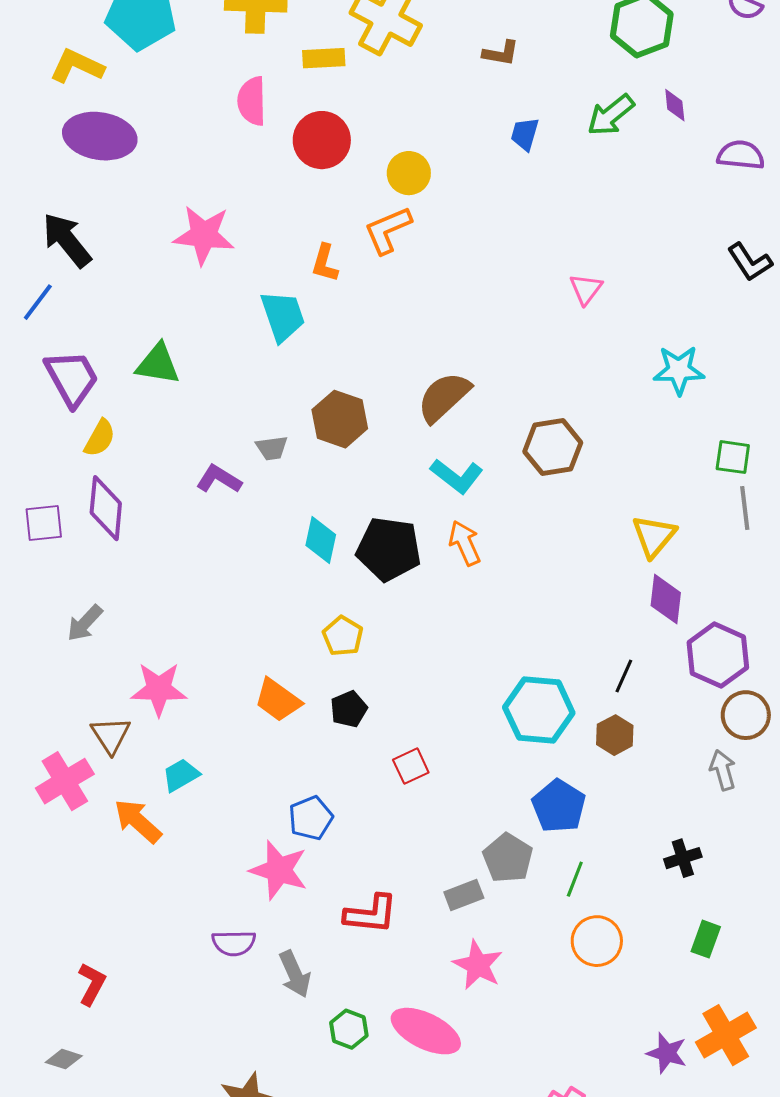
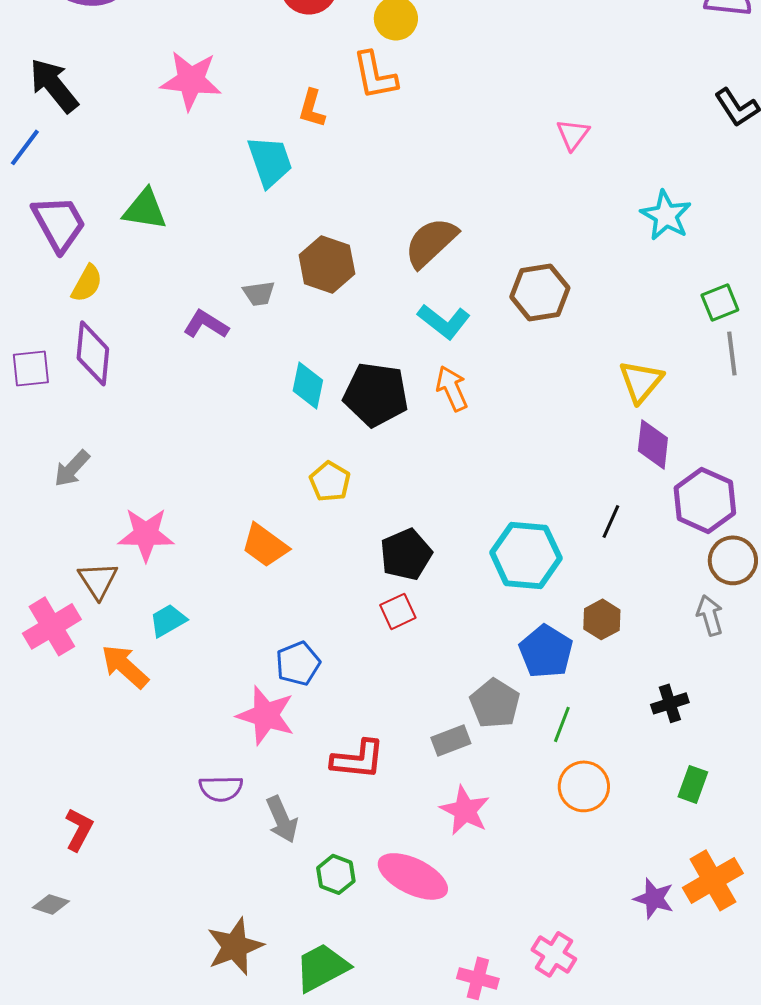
orange L-shape: (388, 230) -> (375, 75), turned -78
cyan star: (679, 370) -> (666, 215), turned 30
green square: (733, 457) -> (720, 302), turned -30
black pentagon: (349, 709) -> (406, 554), moved, size x1.4
brown hexagon: (615, 735) -> (602, 619), moved

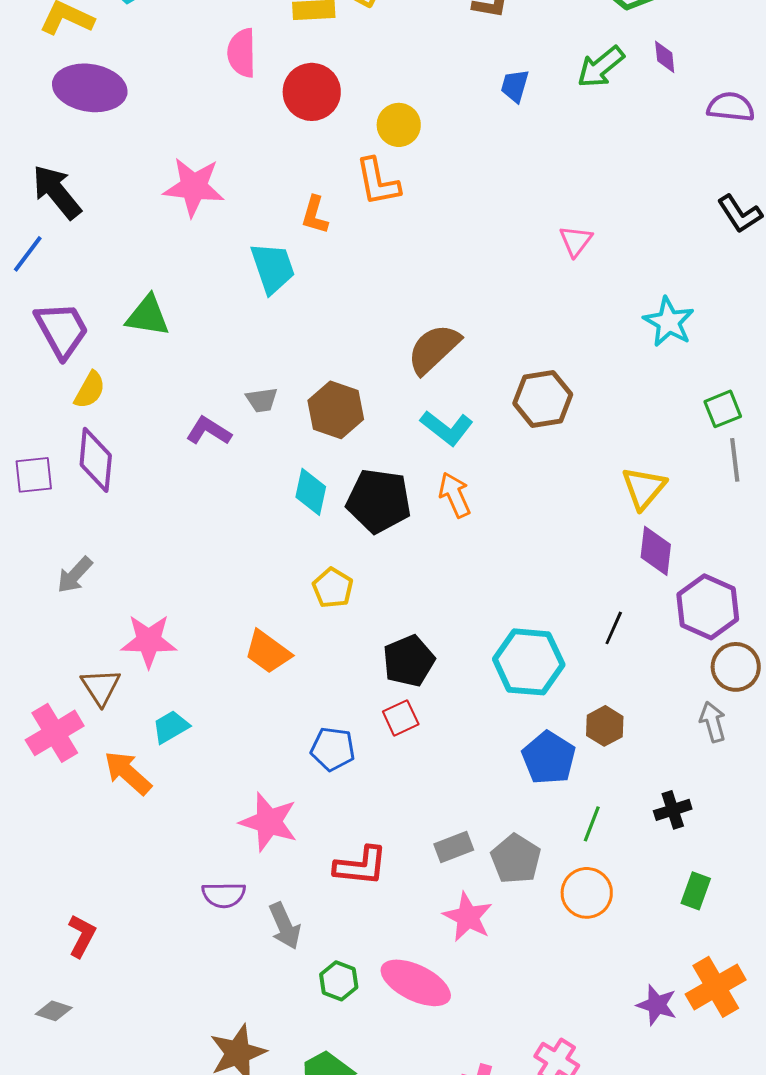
brown hexagon: (327, 264) -> (336, 410), moved
blue pentagon: (298, 663) -> (333, 749), moved, turned 30
gray pentagon: (495, 703) -> (516, 859), moved
green line: (562, 724) -> (592, 824), moved

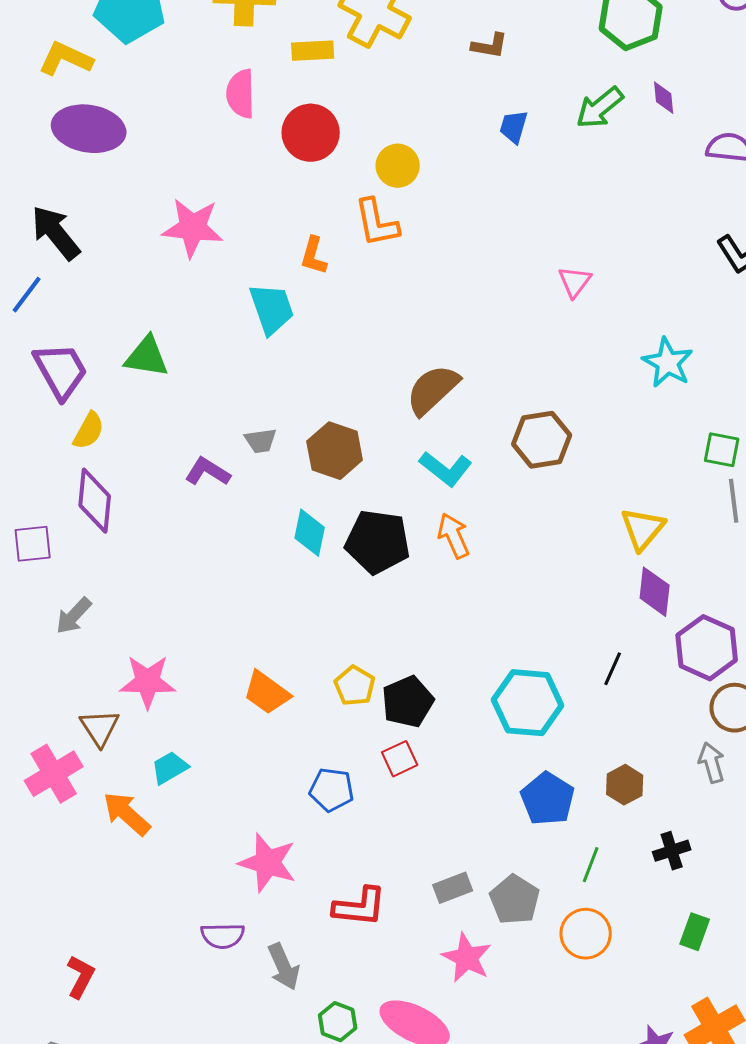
green square: (723, 409) -> (722, 450), turned 33
purple square: (34, 475) -> (33, 544), moved
yellow pentagon: (333, 588) -> (355, 686), moved
brown hexagon: (605, 726) -> (625, 785), moved

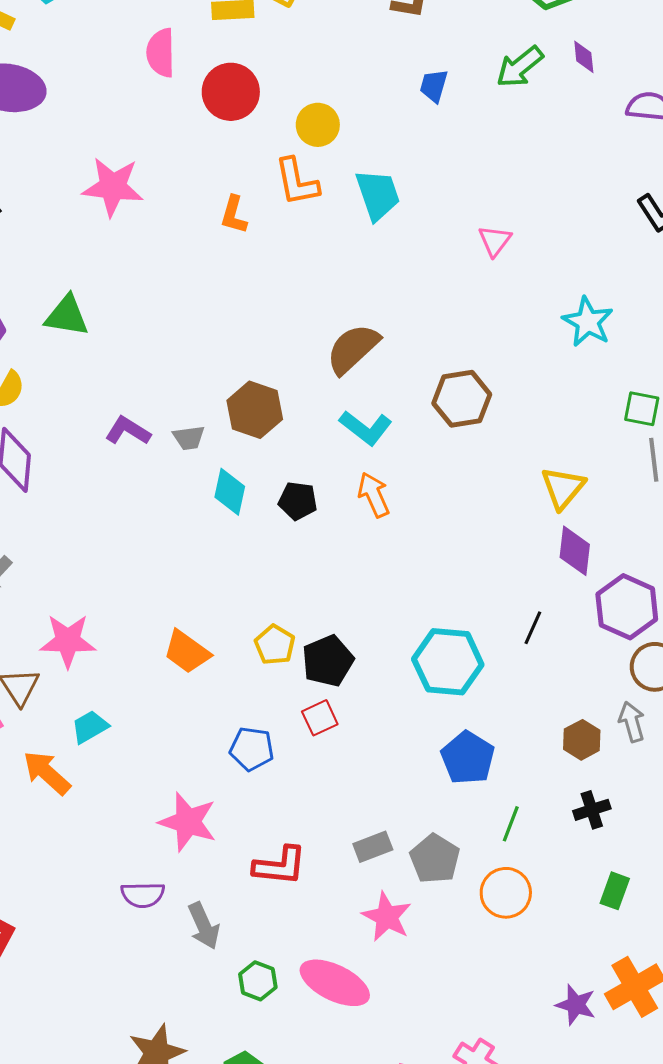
cyan trapezoid: (272, 309) -> (378, 195), moved
gray trapezoid: (261, 441) -> (189, 438), moved
black pentagon: (378, 542) -> (298, 501), size x0.6
brown hexagon: (625, 785) -> (582, 740), moved

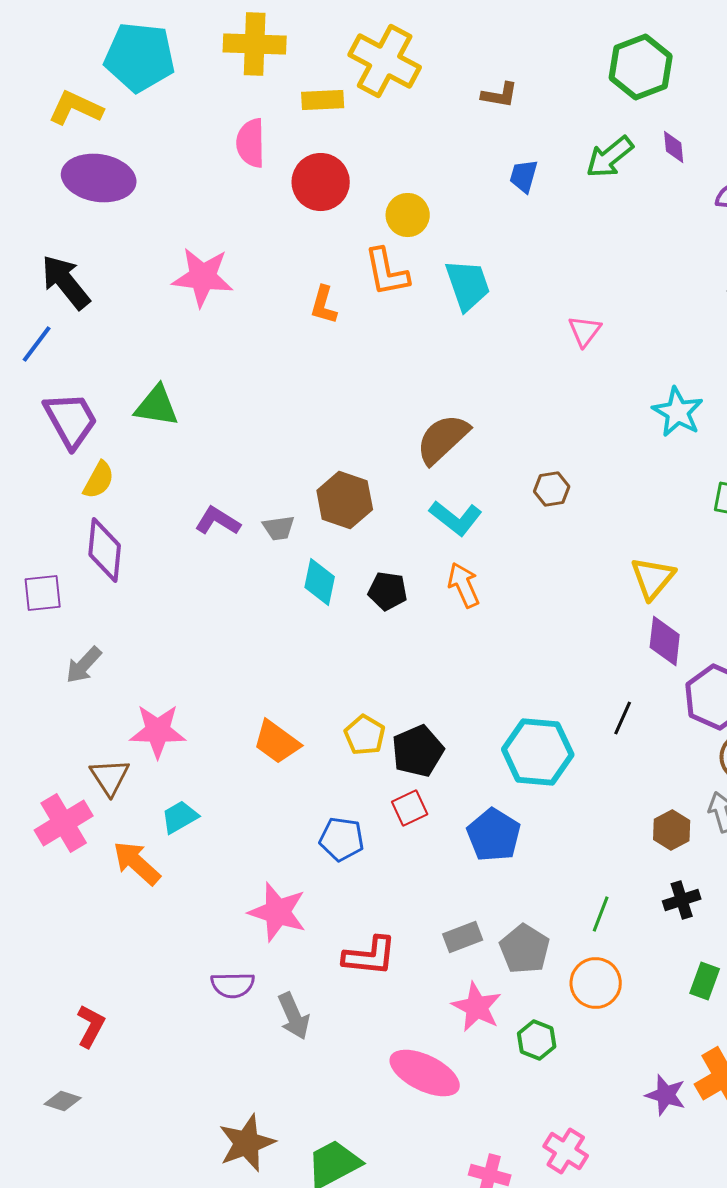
brown hexagon: (462, 399) -> (552, 489), size x0.6
blue pentagon: (468, 758) -> (494, 835), moved
green hexagon: (258, 981) -> (537, 1040), moved

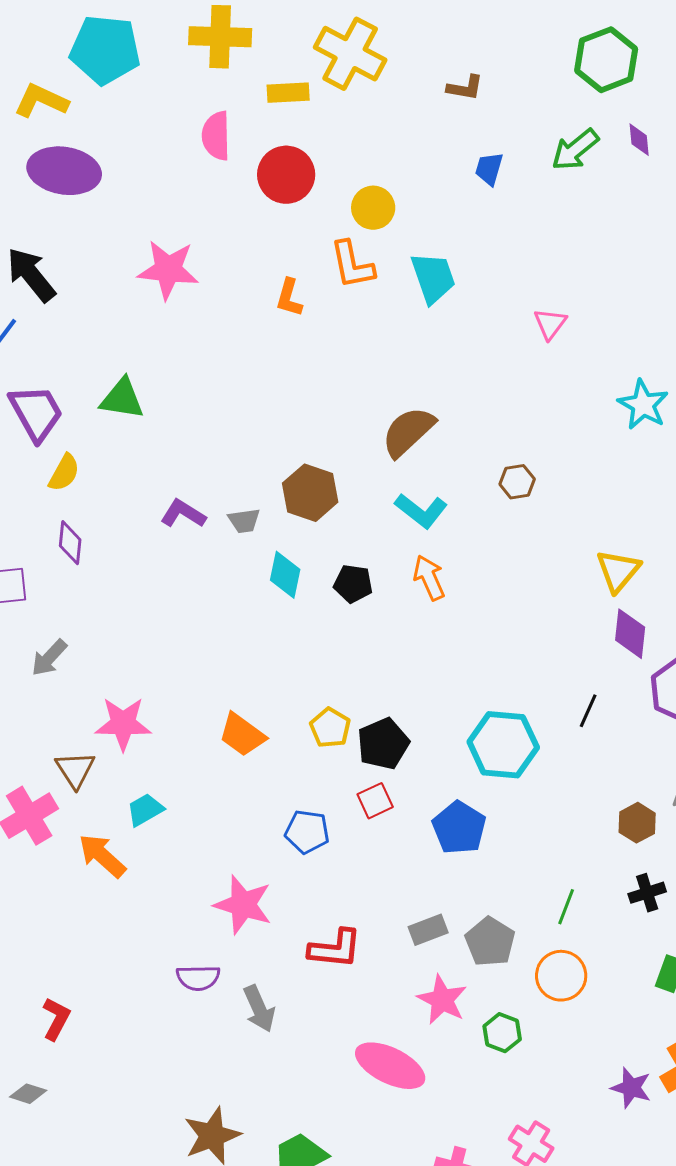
purple diamond: (105, 550) -> (70, 543), size x0.7

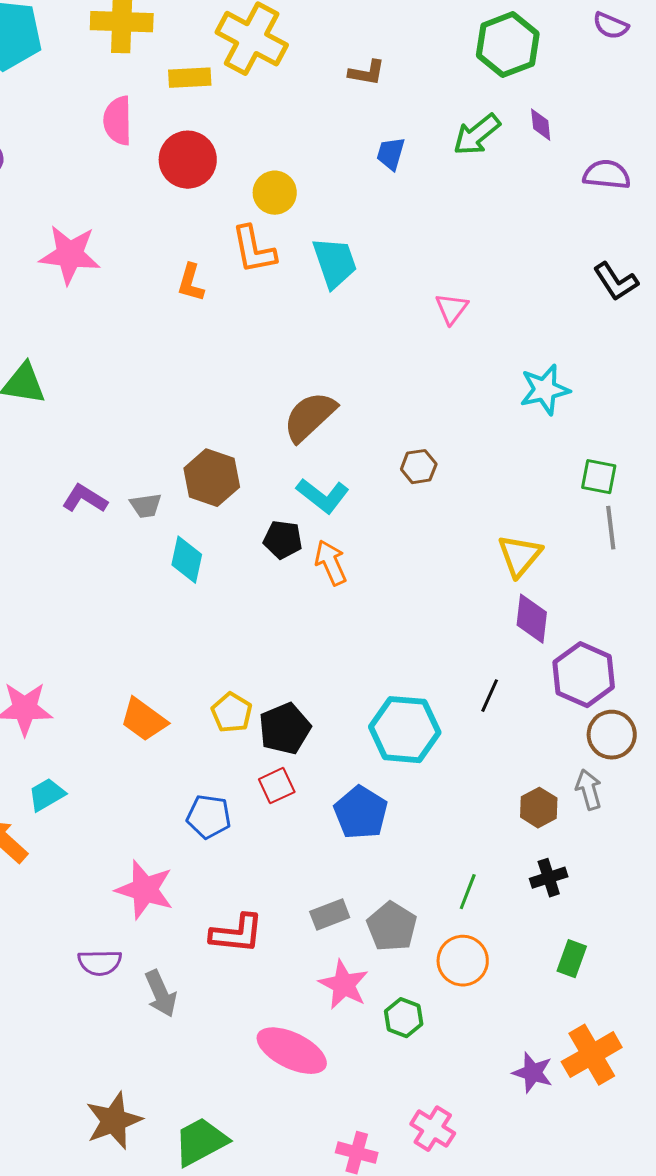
cyan star: (643, 405) -> (545, 390), turned 30
black pentagon: (353, 584) -> (283, 540), moved

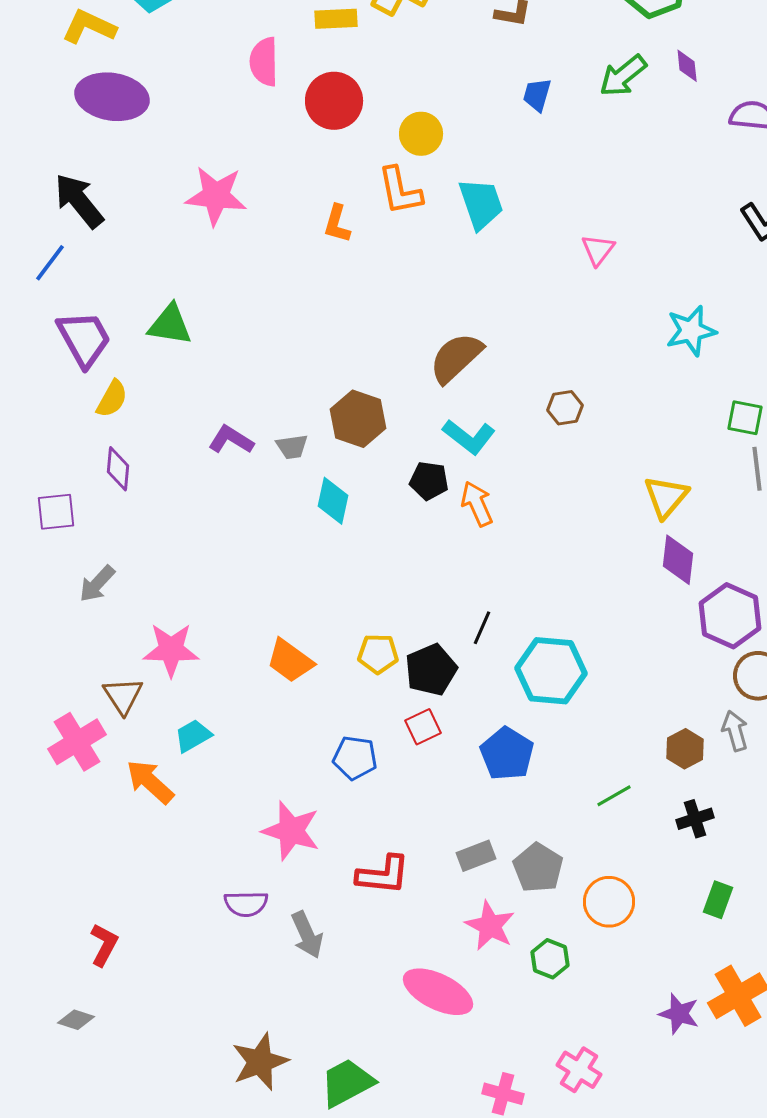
black line: (490, 696) -> (482, 628), moved
yellow pentagon: (232, 713) -> (378, 654), turned -30
green line: (468, 892) -> (614, 796), moved, turned 39

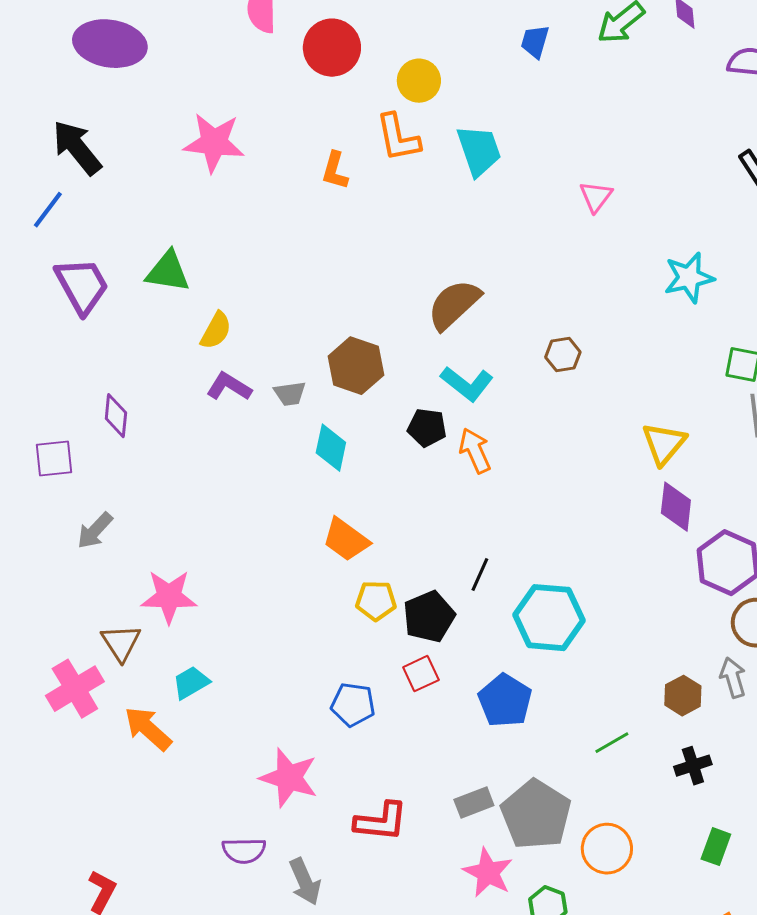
yellow semicircle: (112, 399) -> (216, 331), moved
orange trapezoid: (290, 661) -> (346, 540), moved
gray pentagon: (538, 868) -> (536, 815), size x1.4

